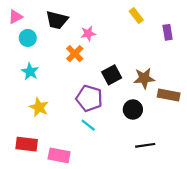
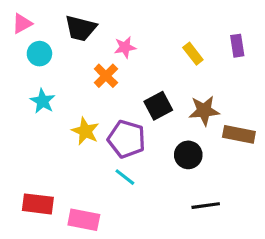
yellow rectangle: (136, 16) -> (193, 54), moved
yellow star: (39, 107) -> (85, 131), moved

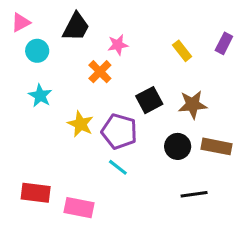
black trapezoid: (81, 28) -> (76, 27), turned -76
purple rectangle: (237, 46) -> (224, 43), turned 36
brown rectangle: (239, 134) -> (216, 146), moved

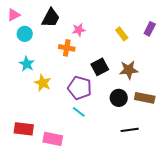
orange cross: (100, 72) -> (67, 48), turned -35
yellow star: (81, 124) -> (43, 83), moved

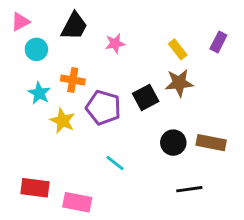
orange cross: (67, 48) -> (73, 80), moved
brown star: (129, 70) -> (179, 83), moved
purple pentagon: (80, 88) -> (103, 108), moved

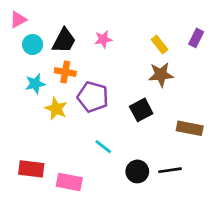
black trapezoid: (74, 26) -> (64, 41), moved
cyan star: (39, 93) -> (35, 84), turned 30
black square: (146, 97) -> (141, 110), moved
black circle: (173, 143) -> (137, 171), moved

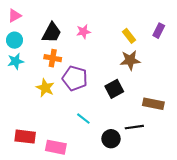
cyan circle: (33, 45) -> (14, 40), moved
cyan star: (35, 84) -> (16, 61), moved
black line: (170, 170) -> (134, 127), moved

